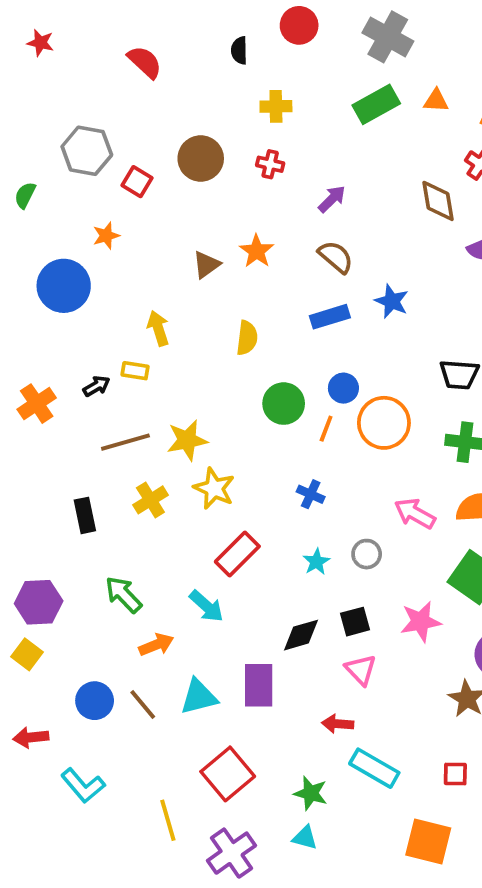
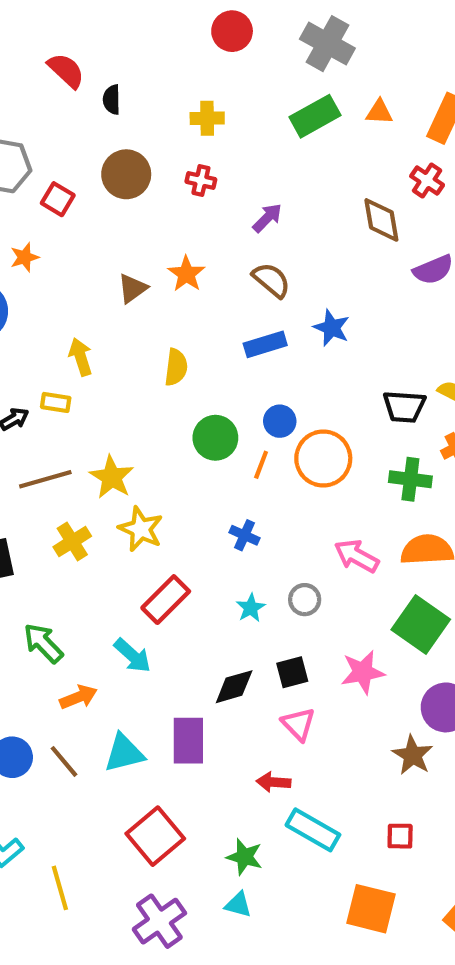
black semicircle: (239, 50) -> (112, 100), moved
yellow star: (187, 440) -> (112, 477), turned -30
yellow line: (168, 820) -> (60, 888), moved

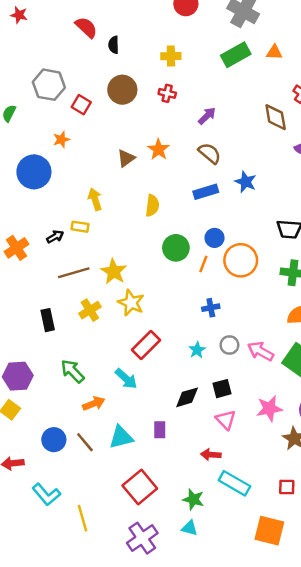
blue cross: (244, 535) -> (211, 308), moved, turned -35
pink arrow: (356, 556) -> (261, 351), moved
pink star: (363, 672) -> (269, 409), moved
purple rectangle: (188, 741) -> (160, 430), size x0.6

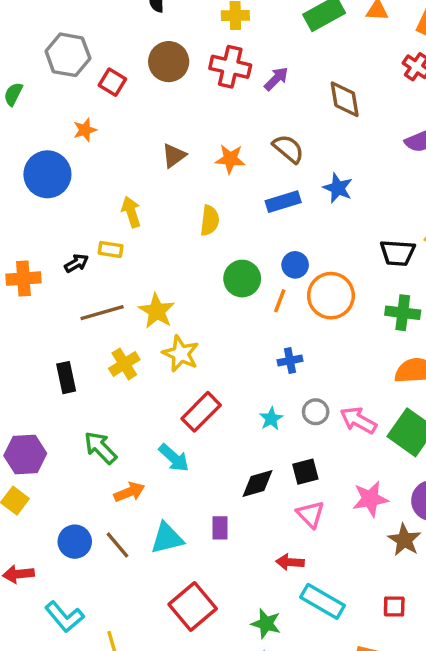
red cross: (167, 93) -> (230, 67), size x1.6
purple arrow: (207, 116) -> (276, 79), moved
brown diamond: (276, 117) -> (345, 99), moved
orange star: (158, 149) -> (230, 159), moved, turned -30
orange cross: (16, 248) -> (23, 279), turned 30

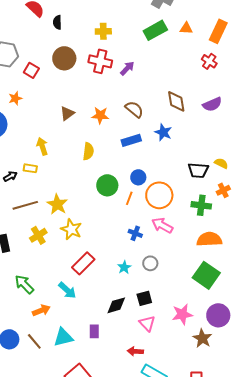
brown diamond: (345, 99) -> (176, 101), moved
blue cross: (290, 361) -> (135, 233), turned 32
pink arrow: (358, 420) -> (162, 225), moved

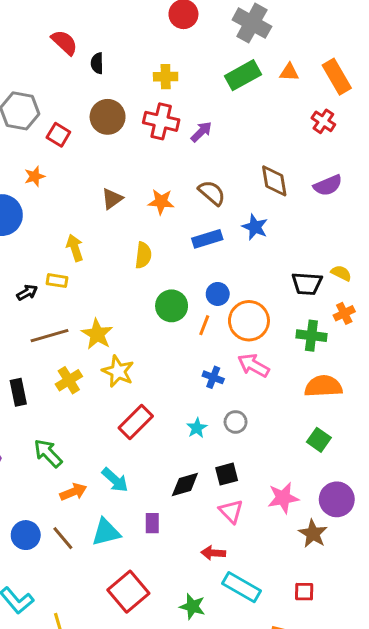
orange rectangle: (218, 31) -> (337, 77), turned -55
green square: (206, 275) -> (319, 440), size x0.6
cyan arrow: (67, 290) -> (115, 480), moved

